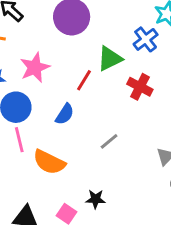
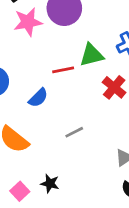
pink star: (35, 68) -> (28, 22), moved
red line: (84, 80) -> (63, 70), turned 35

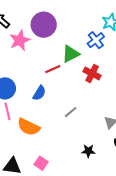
black star: (50, 183) -> (88, 151), moved

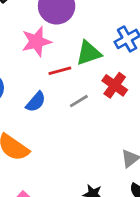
pink star: (20, 40) -> (36, 42), moved
gray line: (71, 112) -> (79, 101), moved

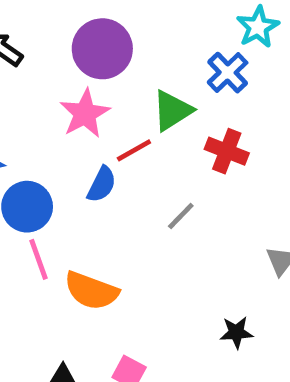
gray line: (79, 101) -> (181, 216), moved
blue semicircle: (36, 102) -> (102, 184), moved

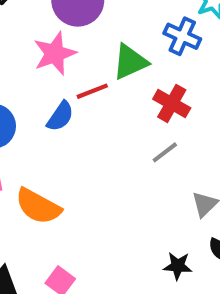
blue cross: (228, 73) -> (182, 36), turned -30
gray line: (181, 216) -> (165, 152), moved
black star: (236, 332) -> (178, 266), moved

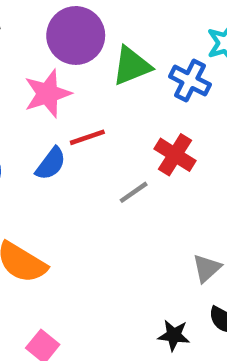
green triangle: (130, 62) -> (132, 66), moved
gray line: (165, 152) -> (134, 192), moved

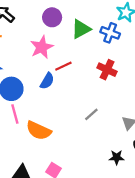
purple circle: (76, 35) -> (52, 17), size x0.7
gray line: (134, 192) -> (91, 114), moved

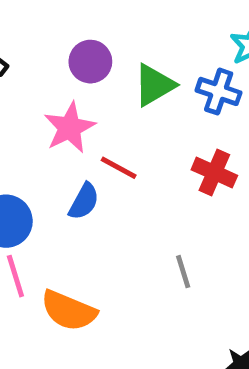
red line: (63, 66) -> (119, 168), turned 56
gray line: (91, 114) -> (183, 272), turned -64

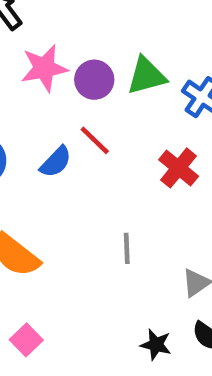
purple circle: (90, 62) -> (94, 80), moved
pink star: (70, 128) -> (44, 68), moved

